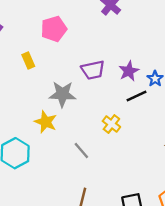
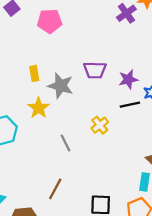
pink pentagon: (54, 29) -> (50, 21), moved
yellow rectangle: (28, 61) -> (34, 73), moved

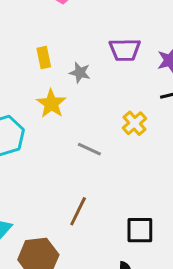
gray star: (61, 86) -> (80, 73), size x0.6
gray line: (65, 143) -> (89, 149), turned -36

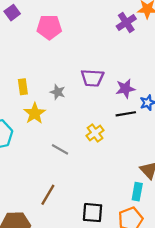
yellow rectangle: (44, 58) -> (23, 87), moved

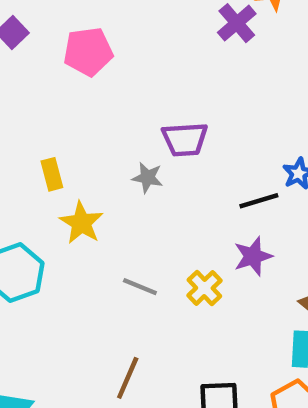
purple star: (125, 89) -> (253, 256), moved
gray star: (58, 92) -> (147, 178), moved
yellow cross: (95, 133) -> (204, 288), moved

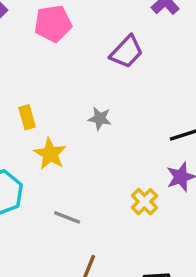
purple trapezoid: (185, 139) -> (126, 52), moved, turned -42
gray line: (140, 287) -> (67, 217), moved

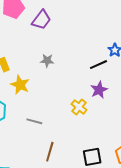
purple trapezoid: (126, 52) -> (41, 20), moved

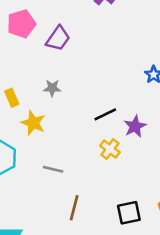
gray star: (47, 61) -> (52, 88), moved
black line: (98, 65) -> (105, 114), moved

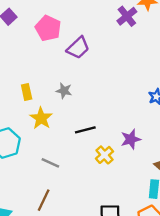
pink pentagon: (21, 24) -> (48, 28), turned 30
black line: (105, 114) -> (85, 130), moved
brown line: (74, 208) -> (44, 200), moved

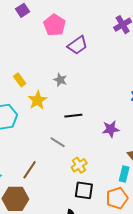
yellow rectangle: (27, 92) -> (20, 80), moved, turned -32
yellow cross: (105, 155) -> (79, 165), moved
gray line: (50, 163) -> (58, 142), moved

